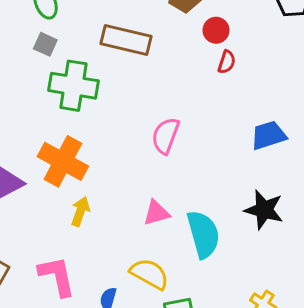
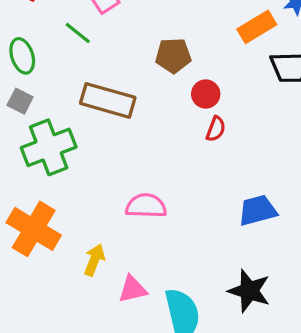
green cross: (73, 86) -> (49, 147), turned -33
pink semicircle: (165, 136) -> (146, 206), turned 69
yellow arrow: (80, 211) -> (94, 260), moved

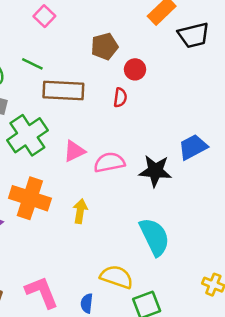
green line: (78, 33) -> (32, 64), moved
red semicircle: (216, 129) -> (120, 98), moved
pink triangle: (133, 289) -> (74, 151), moved
black star: (249, 291) -> (155, 171), moved

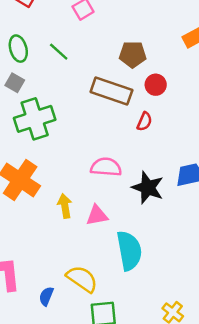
brown rectangle: (63, 91) -> (111, 91), moved
red semicircle: (120, 98) -> (144, 122), moved
pink triangle: (74, 151) -> (97, 215), moved
yellow arrow: (80, 211) -> (65, 206), turned -35

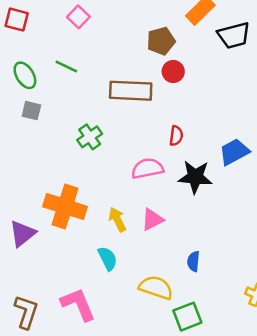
brown pentagon: (133, 54) -> (161, 41), moved
green cross: (35, 119) -> (90, 137), moved, size x0.6
red semicircle: (144, 122) -> (176, 136), moved
cyan semicircle: (129, 251) -> (108, 258), moved, size x0.6
blue semicircle: (46, 296) -> (193, 261), moved

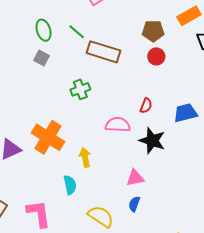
brown rectangle: (131, 91) -> (104, 52), moved
blue trapezoid: (234, 152) -> (185, 113), moved
pink triangle: (152, 220) -> (135, 178), moved

